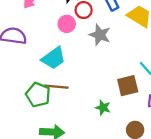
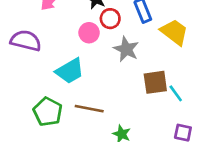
brown square: (128, 86) -> (155, 82), moved
brown line: (56, 87) -> (89, 109), moved

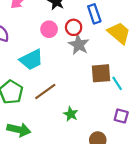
red circle: (110, 19) -> (74, 27), moved
brown line: (89, 109) -> (45, 92), turned -50

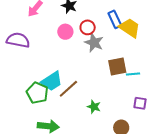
blue rectangle: (94, 14) -> (115, 19), moved
cyan trapezoid: (31, 60) -> (52, 81), moved
cyan line: (117, 83) -> (133, 74), turned -56

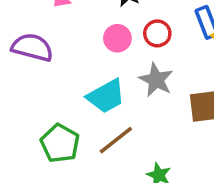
gray star: (94, 43) -> (156, 80), moved
cyan trapezoid: (52, 81) -> (106, 96), moved

